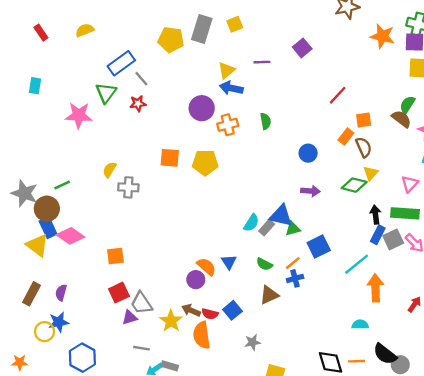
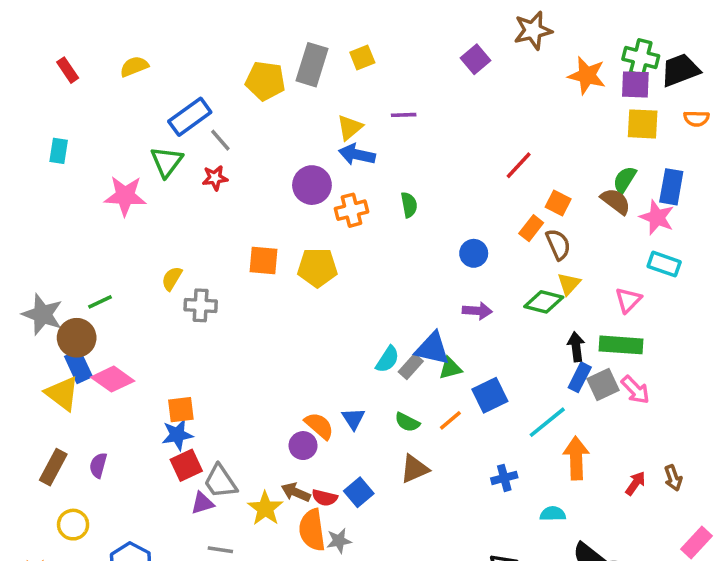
purple square: (302, 48) -> (475, 59), moved
orange square: (364, 120) -> (558, 203), turned 35
blue cross: (295, 278) -> (504, 478), moved
blue star: (59, 322) -> (177, 435), moved
gray star: (253, 342) -> (339, 541), moved

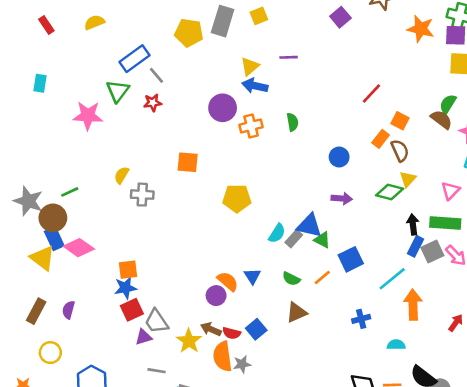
yellow pentagon: (317, 268) -> (237, 198), moved
green triangle: (450, 368) -> (322, 240), turned 42

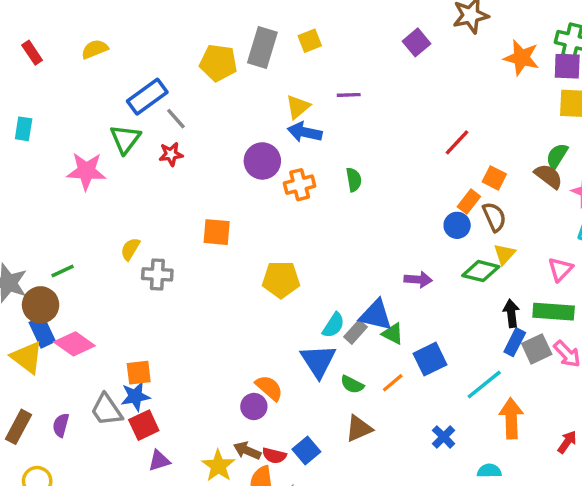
blue circle: (339, 157) -> (457, 225), moved
blue triangle: (252, 276) -> (318, 361), moved, size x1.6
blue cross: (361, 319) -> (444, 437), turned -30
gray trapezoid: (157, 321) -> (107, 410), moved

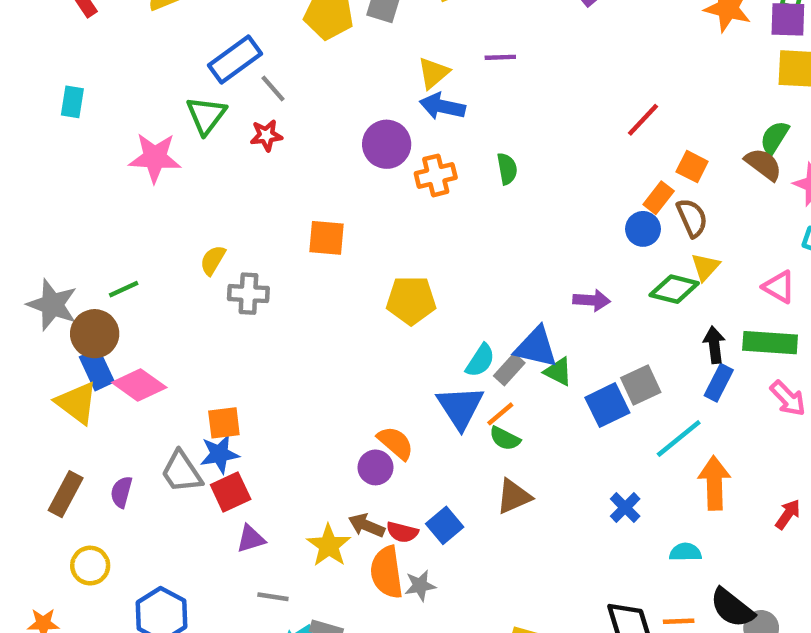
pink triangle: (560, 269) -> (779, 287), turned -44
gray square: (537, 349) -> (641, 385), moved
orange line: (393, 383) -> (500, 414), moved

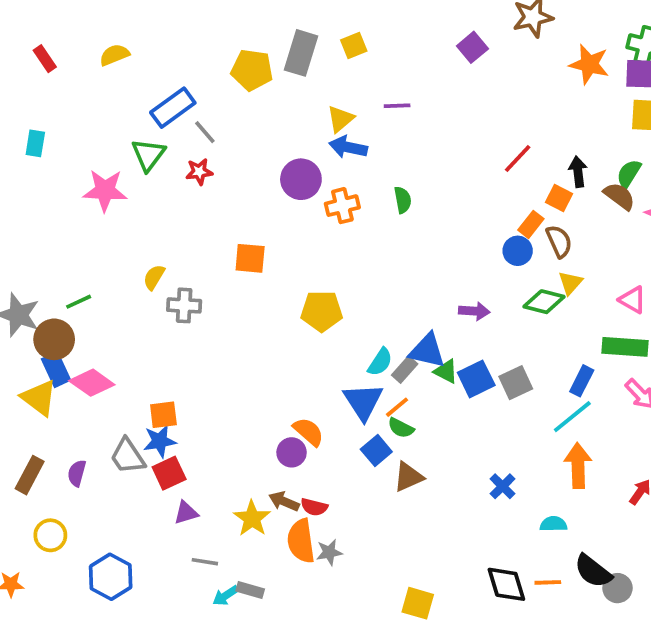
black arrow: (714, 345) -> (578, 172), moved
blue square: (607, 405) -> (476, 379), moved
cyan line: (679, 438) -> (572, 417), moved
blue square: (445, 525) -> (376, 451), moved

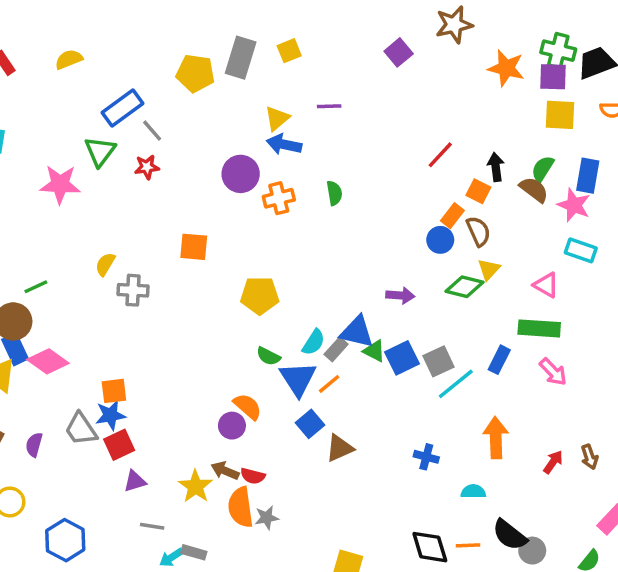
cyan line: (572, 417) -> (456, 384), moved
green semicircle: (401, 428) -> (268, 356), moved
blue cross: (503, 486) -> (426, 457), turned -30

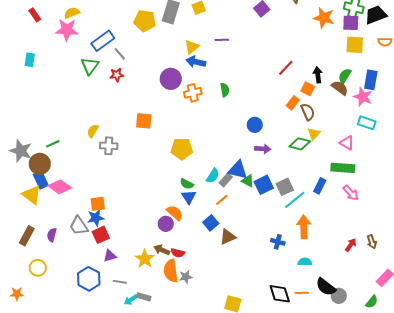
pink star: (60, 184) -> (67, 30), moved
blue circle: (440, 240) -> (255, 125), moved
blue triangle: (298, 379) -> (189, 197), moved, size x0.7
orange arrow: (496, 438) -> (304, 227), moved
blue hexagon: (65, 540) -> (89, 279), moved

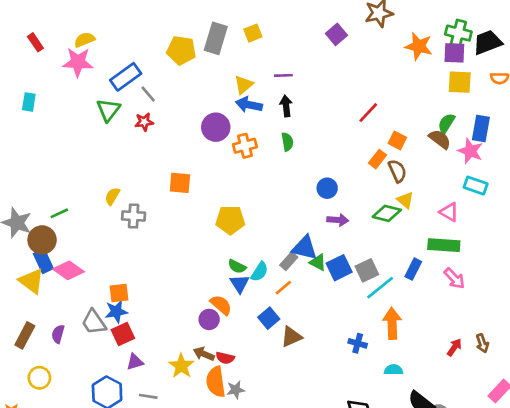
black arrow: (318, 75) -> (286, 106), moved
yellow triangle: (314, 134) -> (405, 200), turned -32
cyan semicircle: (213, 176) -> (260, 272), moved

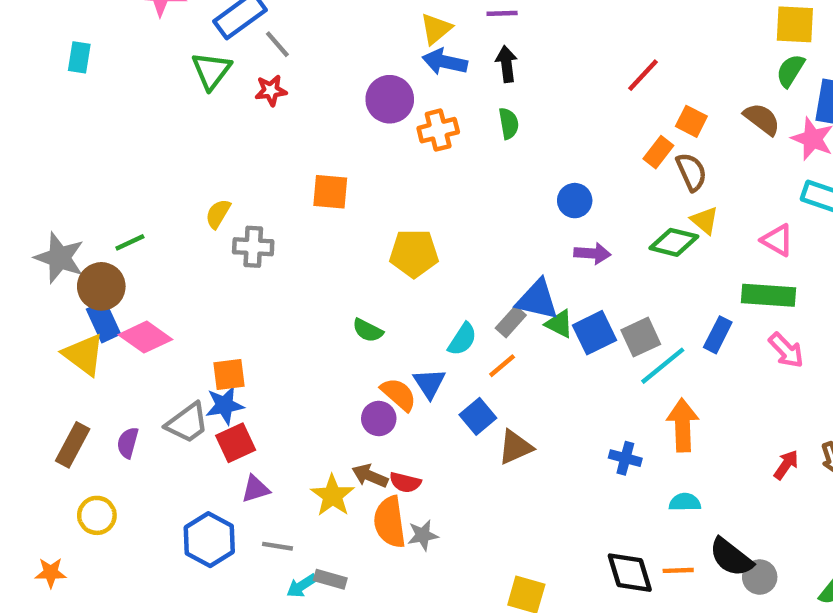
green semicircle: (446, 123) -> (790, 71), moved
green semicircle: (237, 266) -> (368, 330), moved
blue triangle: (240, 284) -> (429, 383), moved
gray trapezoid: (94, 322) -> (187, 423), turned -92

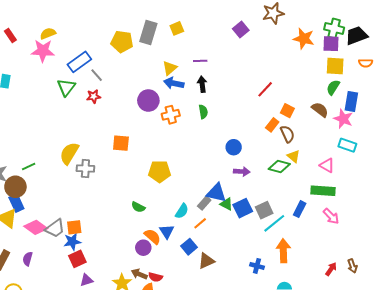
yellow semicircle: (218, 214) -> (69, 153), size x1.6
pink diamond: (145, 337) -> (36, 227), moved
gray trapezoid: (187, 423) -> (55, 228), moved

